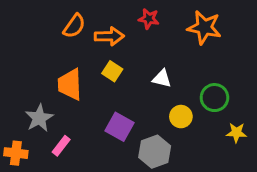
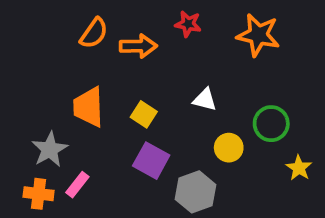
yellow square: (112, 71) -> (144, 114), moved
yellow star: (236, 133) -> (299, 168), turned 30
orange cross: (16, 153) -> (39, 194), moved

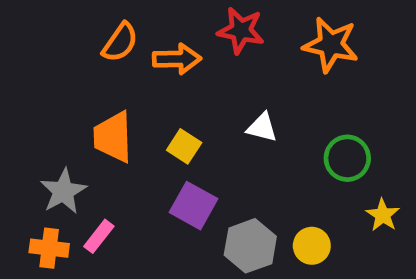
red star: (188, 24) -> (241, 30), size x1.4
yellow circle: (229, 148) -> (312, 246), moved

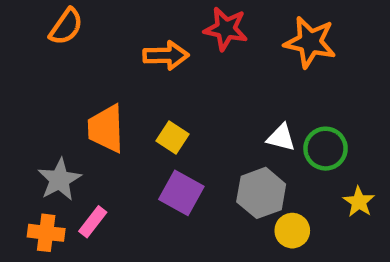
orange semicircle: (120, 42) -> (66, 27), moved
white triangle: (262, 127) -> (281, 137), moved
gray hexagon: (250, 246) -> (261, 193), moved

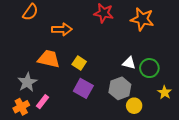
orange arrow: (166, 55) -> (62, 29), moved
orange trapezoid: (106, 129) -> (49, 59), turned 105
orange cross: (46, 233) -> (21, 107), turned -35

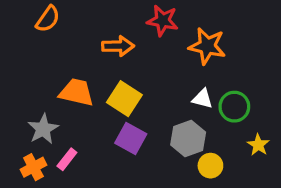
orange star: (142, 19) -> (207, 46), moved
orange arrow: (62, 29) -> (118, 46), moved
yellow square: (79, 63) -> (124, 99), size x1.5

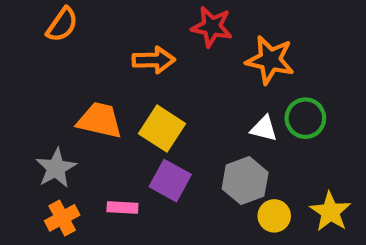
green circle: (234, 107) -> (305, 118), moved
yellow star: (258, 145) -> (330, 212), moved, size x1.4
pink rectangle: (67, 159) -> (122, 208), moved, turned 55
orange cross: (33, 167) -> (62, 218), moved

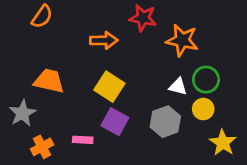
orange trapezoid: (100, 120) -> (49, 81), moved
gray star: (56, 168) -> (22, 113), moved
yellow circle: (274, 216) -> (203, 109), moved

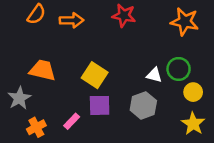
orange arrow: (104, 40) -> (72, 20), moved
orange star: (182, 40) -> (185, 22), moved
yellow circle: (203, 109) -> (193, 92), moved
purple square: (115, 122) -> (100, 105), turned -30
pink rectangle: (83, 140) -> (72, 121), turned -49

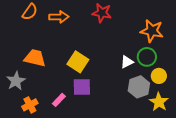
orange star: (185, 22) -> (152, 31), moved
white triangle: (154, 75) -> (127, 62), turned -40
gray hexagon: (143, 105) -> (139, 87), moved

